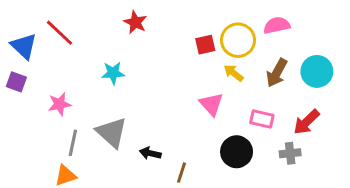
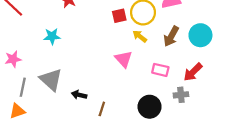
black circle: (237, 152) -> (150, 107), moved

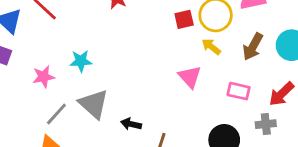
cyan star: (52, 36) -> (81, 61), moved
gray line: (23, 87) -> (56, 114), turned 30

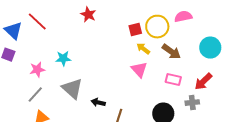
yellow arrow: (211, 47) -> (143, 49), moved
brown arrow: (253, 47) -> (171, 52), moved, turned -84
gray line: (56, 114) -> (35, 95), moved

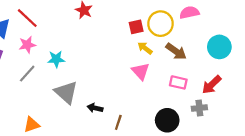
pink star: (37, 70) -> (27, 45), moved
gray line: (35, 95) -> (27, 74), moved

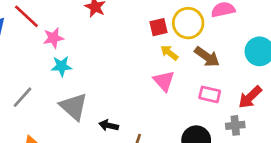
pink star: (27, 45) -> (53, 38), moved
gray line: (27, 74) -> (22, 97), moved

